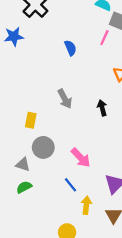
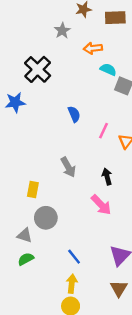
pink line: (104, 38) -> (104, 131), moved
pink arrow: (81, 158) -> (101, 205), moved
yellow arrow: (86, 205) -> (72, 284), moved

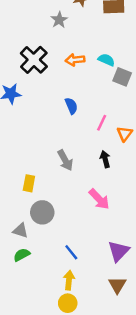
orange arrow: (93, 48) -> (75, 60), moved
black arrow: (107, 177) -> (105, 159), moved

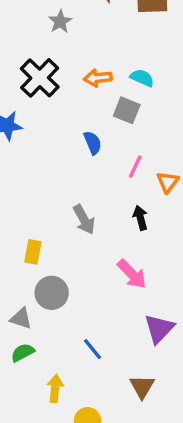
gray star: (59, 20) -> (60, 22), moved
gray square: (122, 77) -> (127, 110), moved
purple triangle: (119, 251) -> (159, 329), moved
yellow arrow: (69, 280) -> (55, 388), moved
brown triangle: (117, 285) -> (142, 387), moved

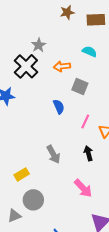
gray star: (60, 22) -> (39, 45), moved
cyan semicircle: (142, 78) -> (89, 52), moved
yellow rectangle: (33, 252) -> (22, 174), turned 48
gray triangle: (21, 318) -> (14, 216), turned -40

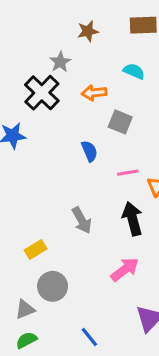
brown star: (67, 12) -> (88, 31), moved
pink line: (85, 121) -> (128, 173), turned 56
black arrow: (88, 153) -> (132, 219), size x1.5
pink arrow: (83, 188) -> (125, 269), turned -84

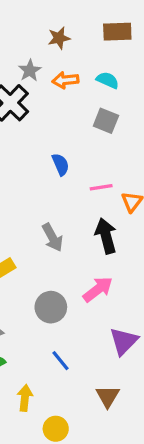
orange arrow: (94, 93) -> (65, 80), moved
gray square: (120, 122) -> (106, 121), moved
gray circle: (53, 286) -> (51, 307), moved

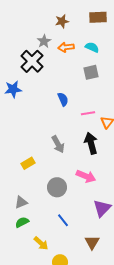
gray square: (106, 121) -> (91, 72), turned -35
pink arrow: (98, 289) -> (86, 176), turned 60
yellow arrow: (25, 398) -> (41, 243), turned 126

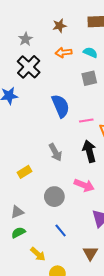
gray star: (44, 41) -> (26, 39), moved
blue semicircle: (63, 99) -> (61, 106), size x1.6

